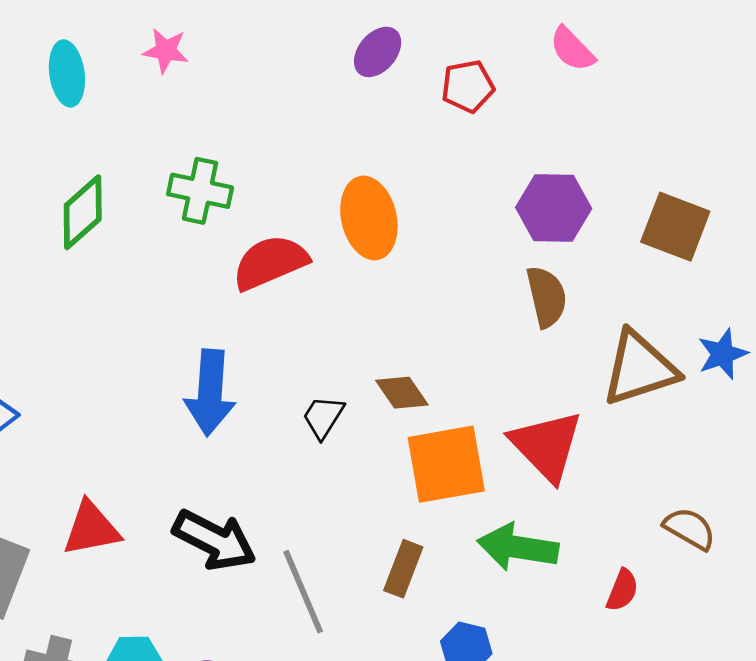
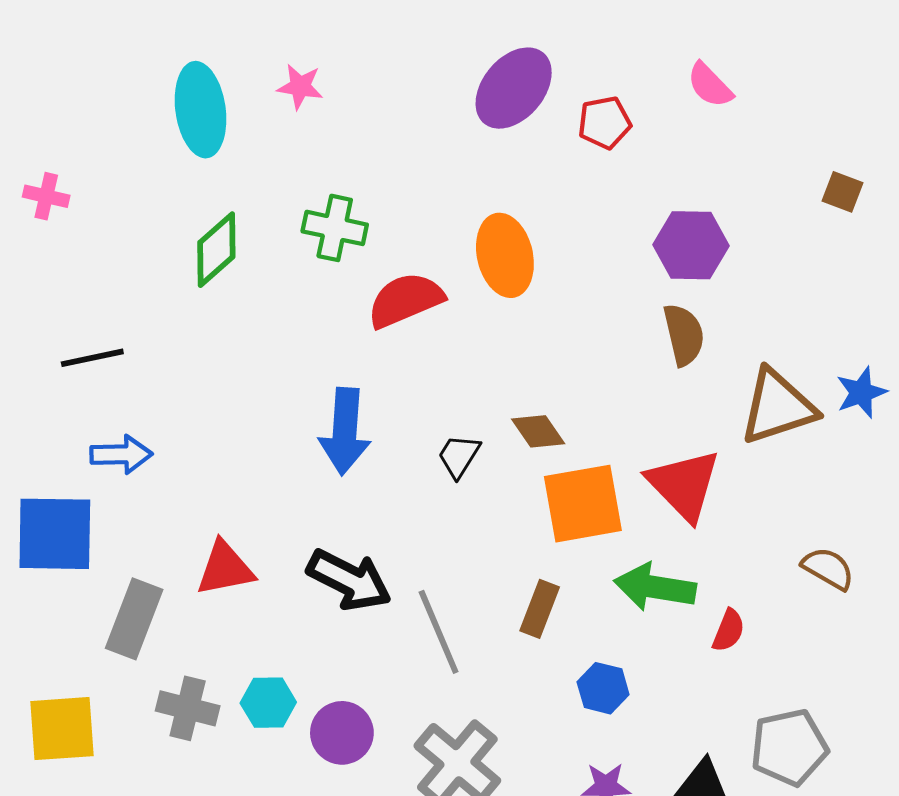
purple ellipse: (378, 52) -> (514, 88), size x1.6
cyan ellipse: (67, 73) -> (201, 110), size x1.4
brown square: (675, 227) -> (843, 192), moved, size x0.6
red semicircle: (622, 590) -> (729, 630), moved

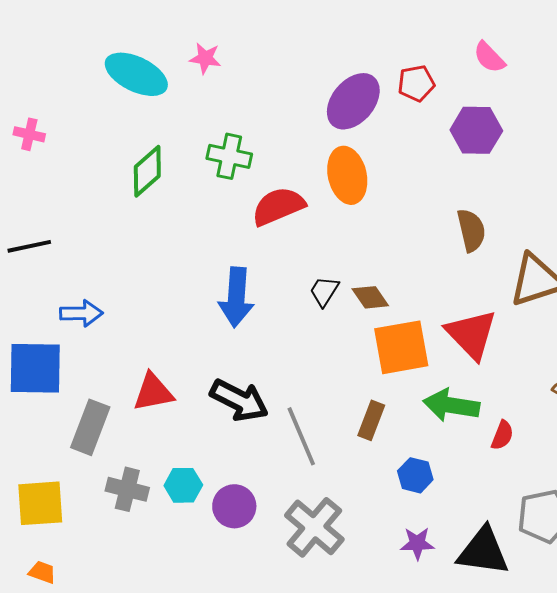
purple ellipse: (514, 88) -> (353, 101), moved
cyan ellipse: (201, 110) -> (136, 74), turned -56
purple hexagon: (691, 245) -> (476, 130), moved
black line: (92, 358) -> (29, 246), moved
black trapezoid: (459, 456) -> (324, 291), moved

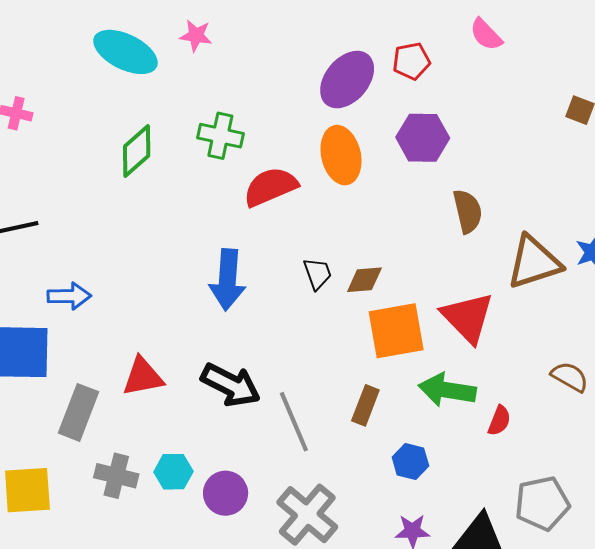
purple hexagon: (476, 130) -> (423, 138), moved
black trapezoid: (324, 291) -> (317, 274), turned 128
brown diamond: (370, 297) -> (364, 280), turned -60

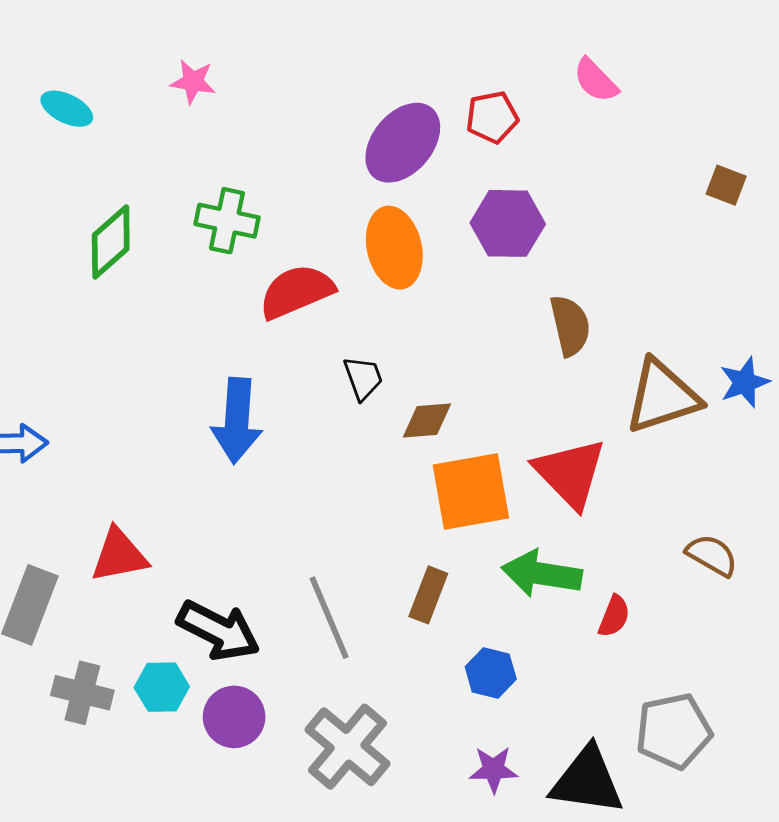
cyan ellipse: (125, 52) -> (67, 109), moved, size x0.6
black trapezoid: (317, 274) -> (363, 378), moved
black arrow: (231, 385) -> (218, 630), moved

